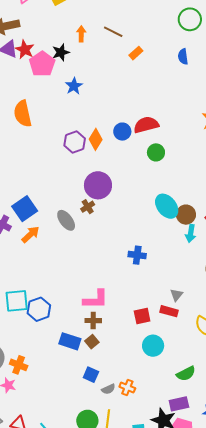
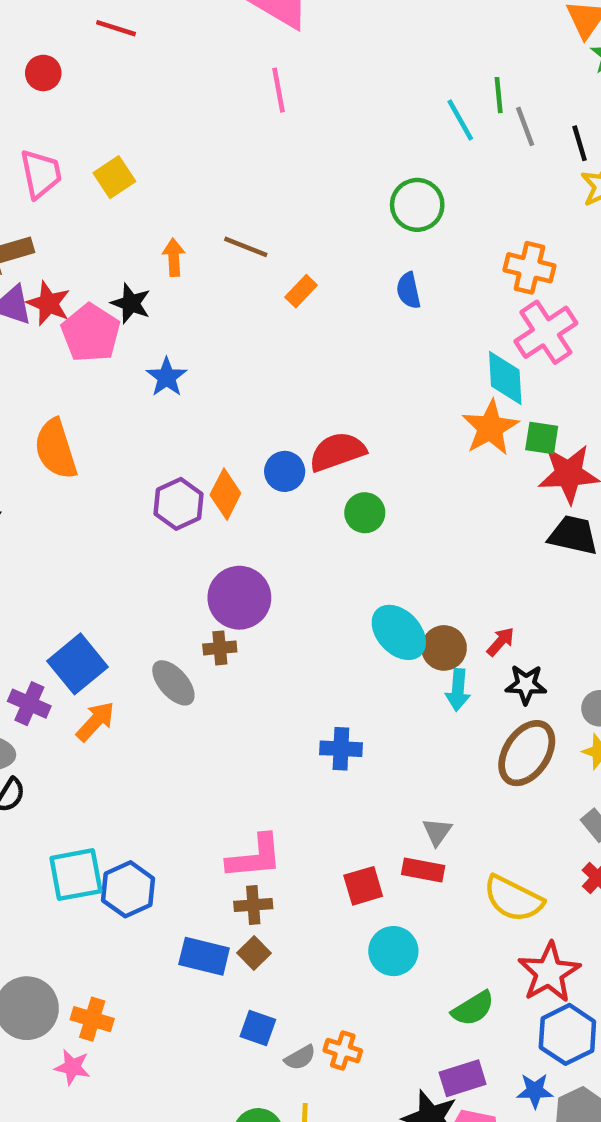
black star: (61, 52) -> (131, 303), turned -30
brown cross: (88, 207) -> (220, 648), turned 32

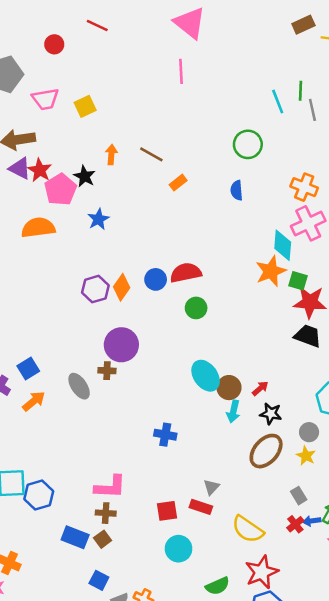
pink trapezoid: (41, 174) -> (45, 99), turned 84
orange semicircle: (56, 449) -> (38, 228), moved, turned 92
blue square: (77, 664) -> (28, 369), size x0.7

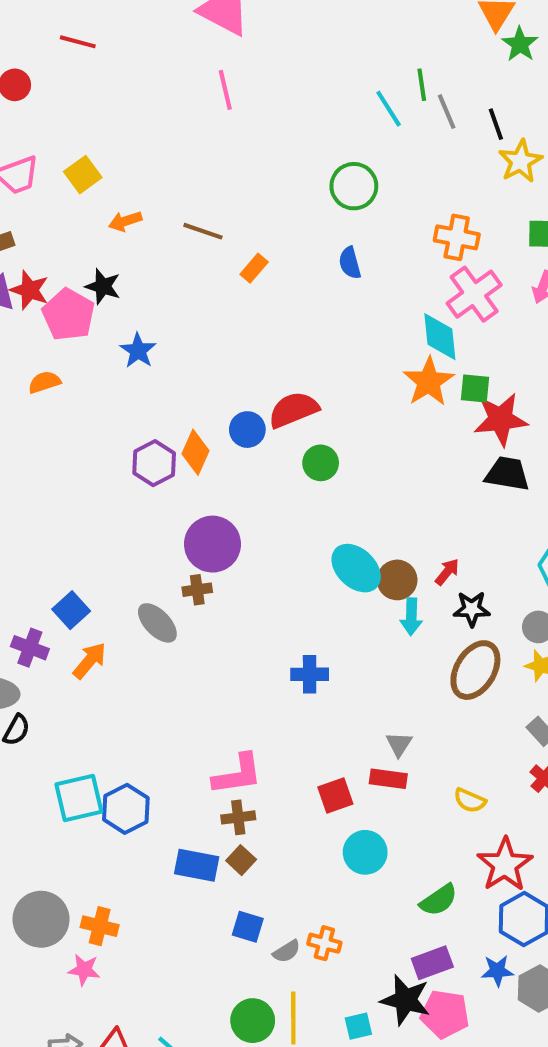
orange arrow: (111, 155) -> (125, 221), moved, turned -102
orange semicircle: (38, 228) -> (44, 382), size x0.6
yellow semicircle: (248, 529) -> (470, 800), size x0.6

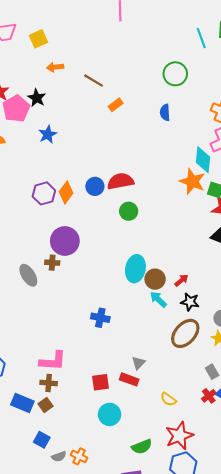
orange star: (429, 382) -> (192, 181), turned -30
cyan ellipse: (356, 568) -> (135, 269), turned 45
cyan arrow: (411, 617) -> (158, 299), turned 120

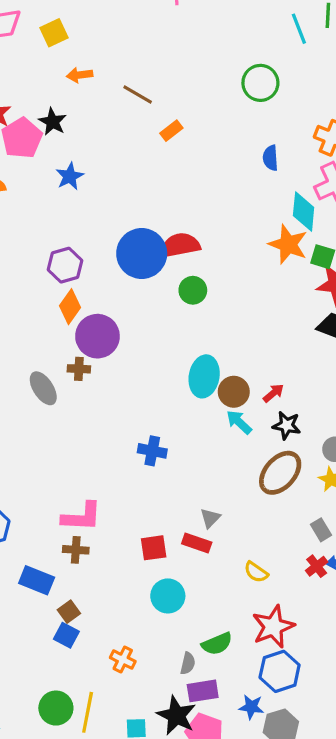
blue semicircle: (165, 112) -> (271, 158), moved
blue circle: (95, 186) -> (142, 254), size x1.8
orange diamond: (66, 192) -> (70, 307), moved
brown square: (45, 405) -> (69, 612), moved
gray semicircle: (59, 456) -> (188, 663), moved, turned -56

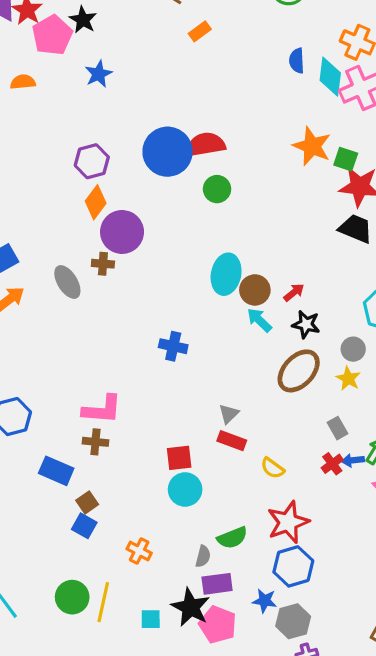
cyan diamond: (304, 212) -> (330, 77), moved
red rectangle: (197, 543) -> (232, 441), moved
red square: (154, 548) -> (179, 458), moved

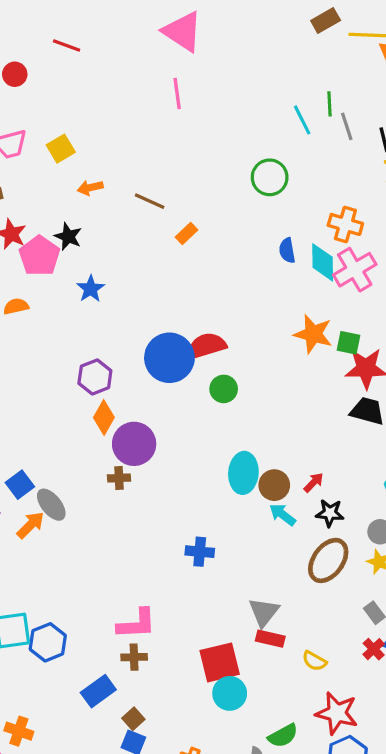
gray ellipse: (67, 282) -> (51, 505), moved
gray triangle: (229, 414) -> (264, 612), size x1.5
red square: (179, 458) -> (220, 662), size x1.5
blue rectangle: (56, 471) -> (98, 691), turned -52
red star: (288, 522) -> (337, 713), turned -30

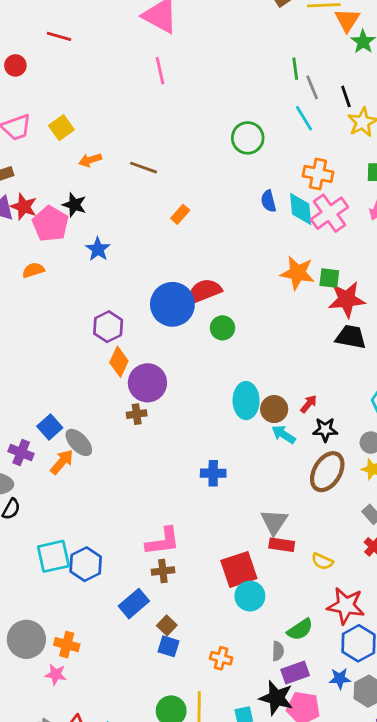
cyan line: (302, 120) -> (304, 118), moved
orange rectangle: (186, 233) -> (180, 214), moved

